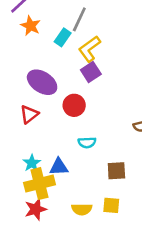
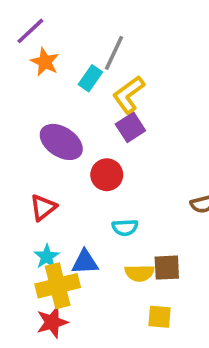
red triangle: (29, 114) -> (43, 207), moved
yellow semicircle: (82, 209) -> (140, 273), moved

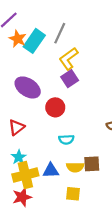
cyan rectangle: (90, 78) -> (34, 41), moved, size x1.5
blue triangle: (85, 262) -> (51, 171), moved
yellow square: (160, 317) -> (73, 194), moved

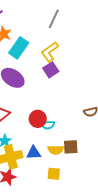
gray line: (60, 33) -> (54, 19), moved
cyan rectangle: (34, 41) -> (19, 48), moved
red circle: (55, 107) -> (38, 119), moved

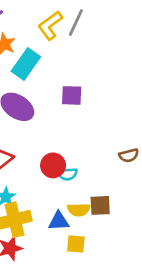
yellow L-shape: (50, 52) -> (50, 25), moved
purple square: (51, 70) -> (72, 95), turned 35
blue triangle: (34, 153) -> (59, 221), moved

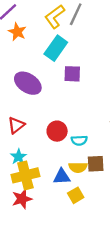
cyan rectangle: (26, 64) -> (56, 48), moved
cyan semicircle: (67, 174) -> (79, 140), moved
yellow square: (76, 244) -> (76, 195), turned -35

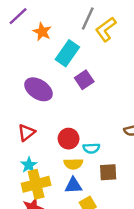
yellow L-shape: (55, 17) -> (106, 29), moved
orange star: (17, 32) -> (42, 32), moved
purple square: (72, 74) -> (84, 80), turned -36
yellow semicircle: (78, 167) -> (73, 164), moved

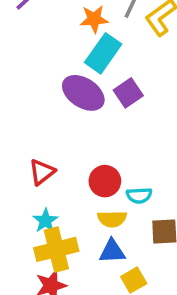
orange star: (42, 32) -> (94, 19), moved, turned -30
purple ellipse: (38, 89) -> (83, 93), moved

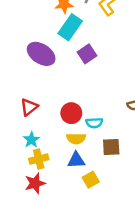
purple ellipse: (83, 93) -> (41, 54), moved
yellow cross: (56, 249) -> (39, 159), size x0.7

